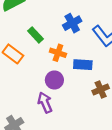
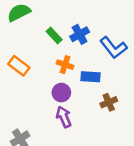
green rectangle: (35, 35) -> (54, 36), moved
purple arrow: (45, 103) -> (64, 117), moved

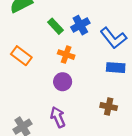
blue rectangle: (90, 77) -> (116, 68), moved
brown cross: (109, 102) -> (109, 107), moved, turned 35
purple arrow: (64, 117) -> (58, 117), moved

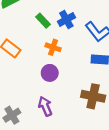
brown cross: (109, 107) -> (93, 96), size x1.5

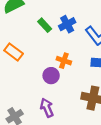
orange cross: (53, 47) -> (64, 61), moved

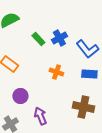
purple circle: (51, 76) -> (20, 96), moved

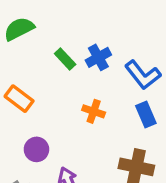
blue rectangle: (89, 74) -> (146, 115), turned 63

